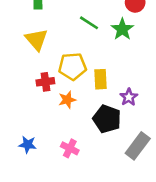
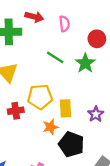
purple star: (129, 97) -> (96, 114), moved
orange star: (67, 100) -> (50, 127), moved

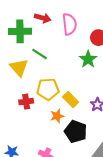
pink semicircle: (64, 24) -> (69, 24), size x1.5
green line: (55, 57) -> (40, 54), moved
yellow rectangle: (66, 108) -> (71, 99), turned -42

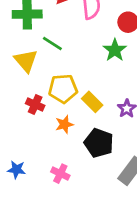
red cross: (26, 102) -> (35, 105), turned 32
orange star: (57, 116) -> (64, 124), moved

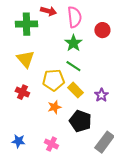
green line: (52, 43) -> (73, 66), moved
green star: (115, 50) -> (73, 43), moved
red cross: (35, 105) -> (22, 92), moved

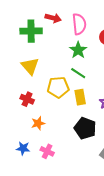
yellow rectangle: (75, 90) -> (80, 97), turned 35
orange star: (54, 107) -> (38, 123), moved
pink cross: (51, 144) -> (47, 151), moved

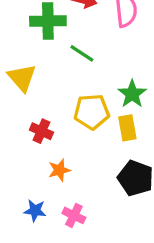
green star: (78, 50) -> (132, 94), moved
yellow triangle: (30, 66) -> (22, 78), moved
green line: (78, 73) -> (82, 53), moved

